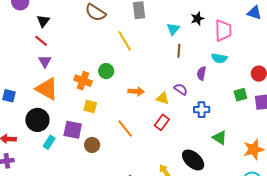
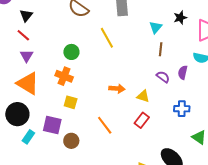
green circle: (106, 71) -> (71, 52), moved
purple semicircle: (181, 89) -> (163, 77), moved

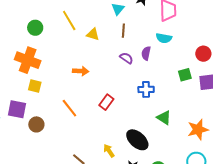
green circle: (71, 52) -> (35, 28), moved
orange cross: (64, 76) -> (28, 60), size x1.4
yellow triangle: (143, 96) -> (93, 34), moved

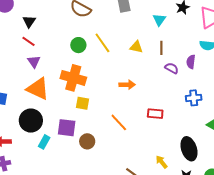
yellow line: (69, 20) -> (102, 43), moved
brown line: (123, 31) -> (161, 48), moved
red rectangle: (106, 102) -> (155, 114), turned 63
black ellipse: (137, 140) -> (189, 149), turned 35

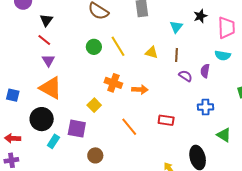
orange cross: (73, 78) -> (113, 83), moved, size x0.7
yellow square: (82, 103) -> (94, 105), turned 32
brown circle: (87, 141) -> (95, 155), moved

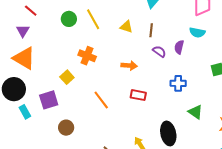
red line: (44, 40) -> (31, 11), moved
orange arrow: (140, 90) -> (129, 66), moved
purple square: (77, 129) -> (49, 100), turned -30
cyan rectangle: (53, 141) -> (25, 112), turned -64

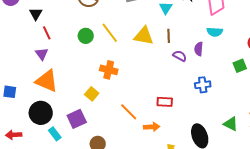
red line: (31, 11) -> (47, 33), turned 32
yellow triangle: (126, 27) -> (144, 36), size x1.5
orange arrow: (129, 66) -> (152, 127), moved
green triangle: (195, 112) -> (231, 124), moved

